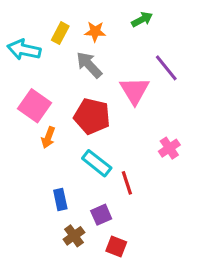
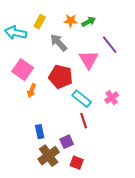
green arrow: (142, 19) -> (89, 22), moved
orange star: (95, 32) -> (71, 21), moved
cyan rectangle: (97, 163) -> (82, 99), moved
brown cross: (74, 236) -> (49, 156), size x1.5

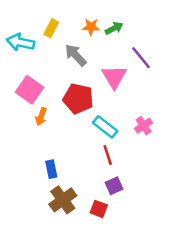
purple square: (67, 142) -> (114, 186), moved

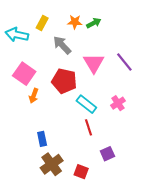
purple line: (141, 58) -> (124, 62), moved
purple square: (114, 186) -> (107, 154), moved

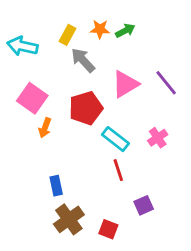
yellow rectangle: (42, 23) -> (67, 35), moved
pink triangle: (94, 63) -> (125, 84), turned 30
red pentagon: (64, 81) -> (86, 108), turned -30

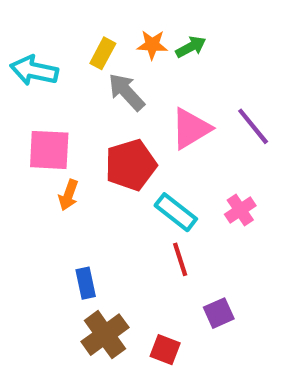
pink square: (32, 98) -> (49, 150), turned -32

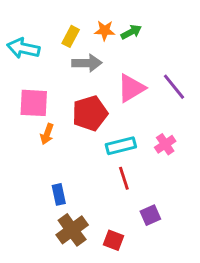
gray arrow: (126, 92) -> (87, 63), turned 132
cyan rectangle: (176, 212) -> (121, 146), turned -52

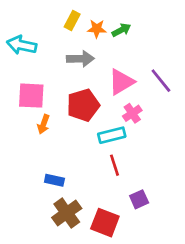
yellow rectangle: (71, 36) -> (72, 20), moved
pink cross: (165, 144) -> (132, 113), moved
blue rectangle: (59, 194) -> (54, 180), turned -66
red square: (113, 240) -> (105, 223), size x1.5

